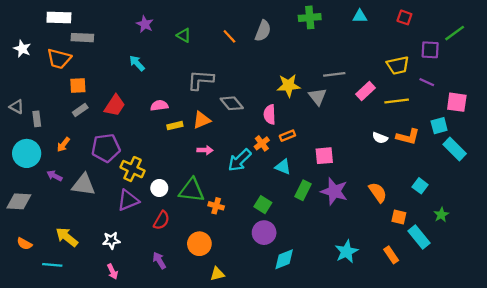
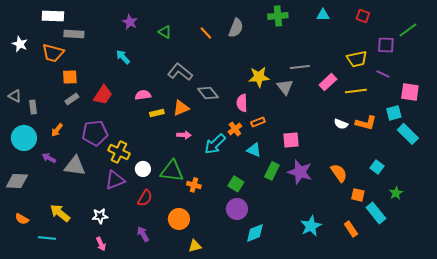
gray L-shape: (201, 80) -> (180, 72), turned 35

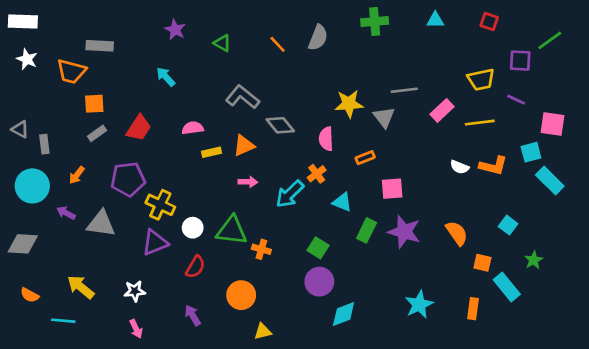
white rectangle: (53, 16) -> (23, 21), moved
orange rectangle: (258, 122) -> (365, 158), moved
orange rectangle: (351, 229) -> (473, 309), turned 42

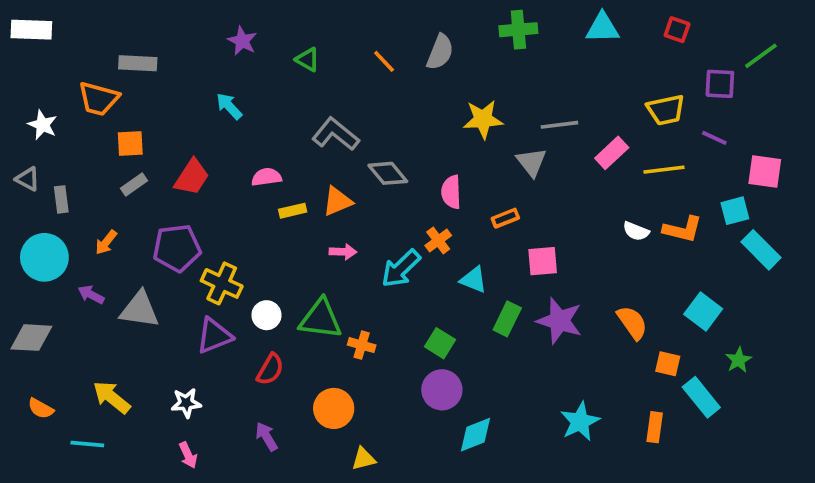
cyan triangle: (435, 20) -> (602, 28), size x1.4
white star: (27, 59) -> (43, 125), moved
yellow star: (349, 104) -> (483, 119), moved
cyan square: (508, 225) -> (703, 311), size x1.4

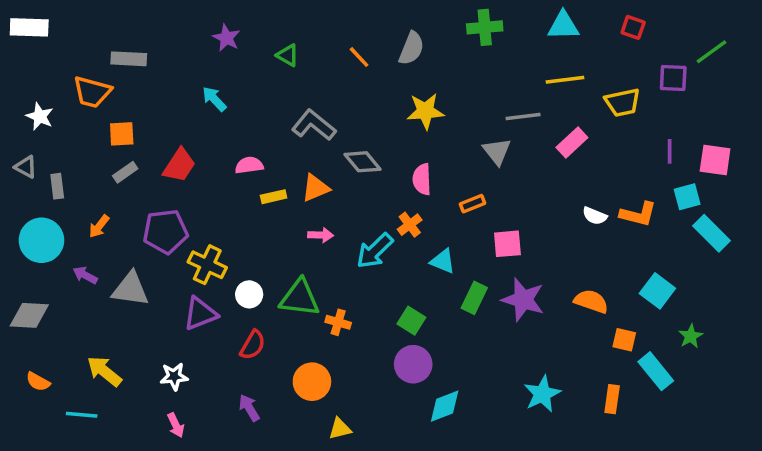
yellow star: (483, 119) -> (425, 111), moved
purple line: (714, 138) -> (670, 151), moved, turned 65
yellow line: (664, 170) -> (565, 80), moved
orange semicircle: (632, 323) -> (591, 301), turned -36

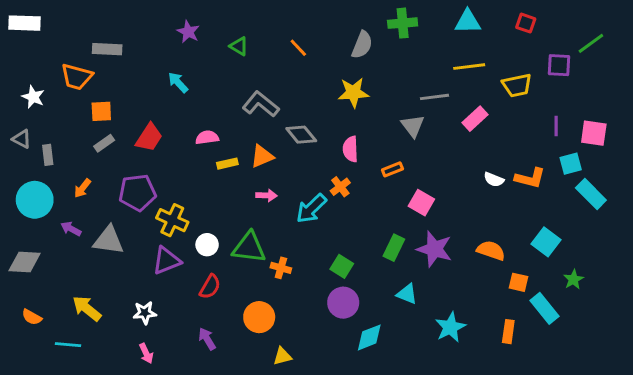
gray semicircle: (411, 48) -> (362, 45), moved
pink square: (507, 244) -> (421, 203), turned 35
cyan triangle: (443, 261) -> (407, 294), moved

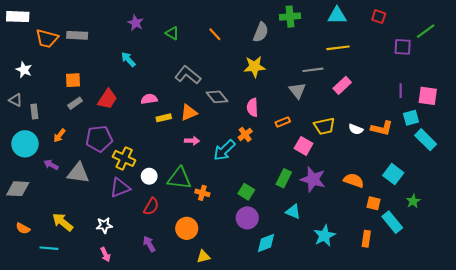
orange trapezoid: (77, 77) -> (47, 38), moved
yellow trapezoid: (517, 85) -> (324, 126), moved

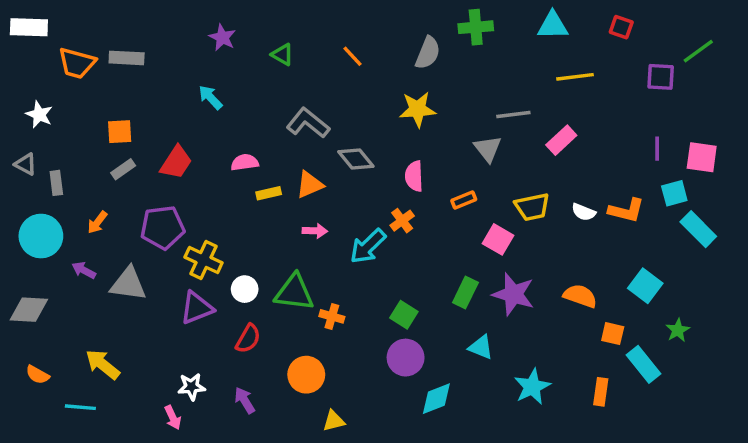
yellow line: (338, 48) -> (575, 77), moved
white star: (104, 225) -> (192, 387), moved

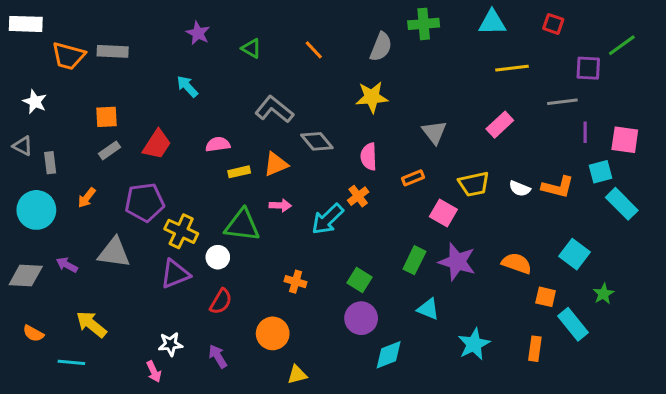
gray line: (513, 114) -> (562, 102), moved
purple arrow: (84, 270) -> (67, 265), moved
green triangle: (294, 293) -> (242, 225), moved

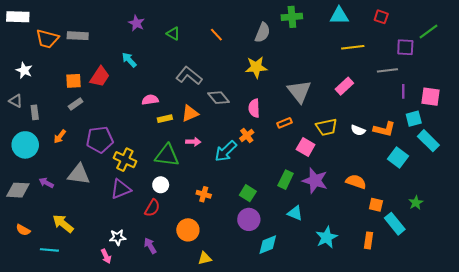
gray triangle: (434, 132) -> (299, 91), size x1.4
red trapezoid: (157, 144) -> (100, 77), moved
cyan square: (575, 254) -> (398, 158), moved
white circle: (218, 257) -> (161, 185), moved

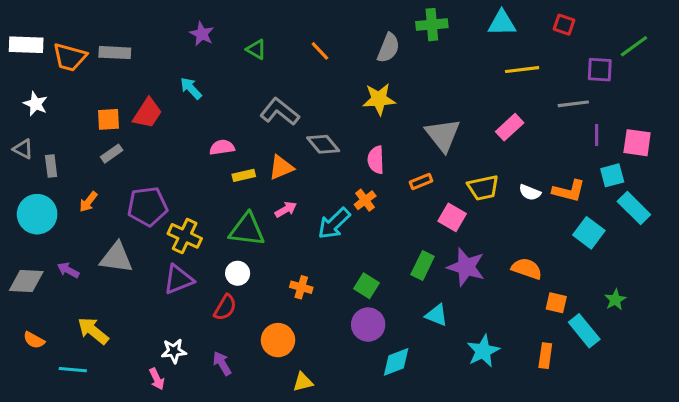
white rectangle: (18, 17) -> (26, 45), moved
pink arrow: (193, 142) -> (286, 210), turned -32

